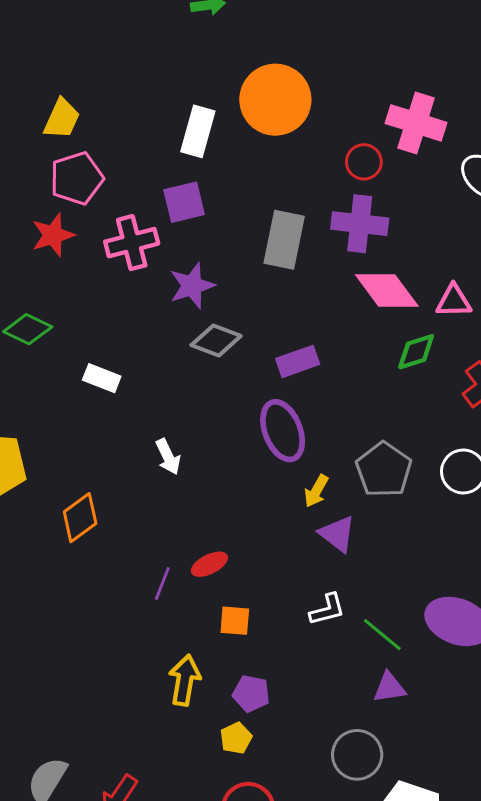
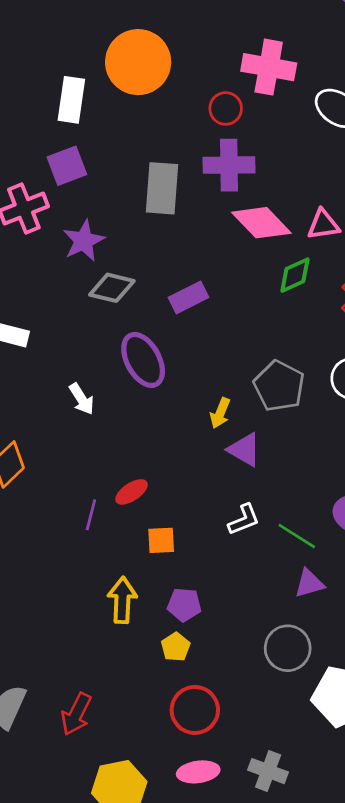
purple ellipse: (283, 431) -> (143, 360), moved

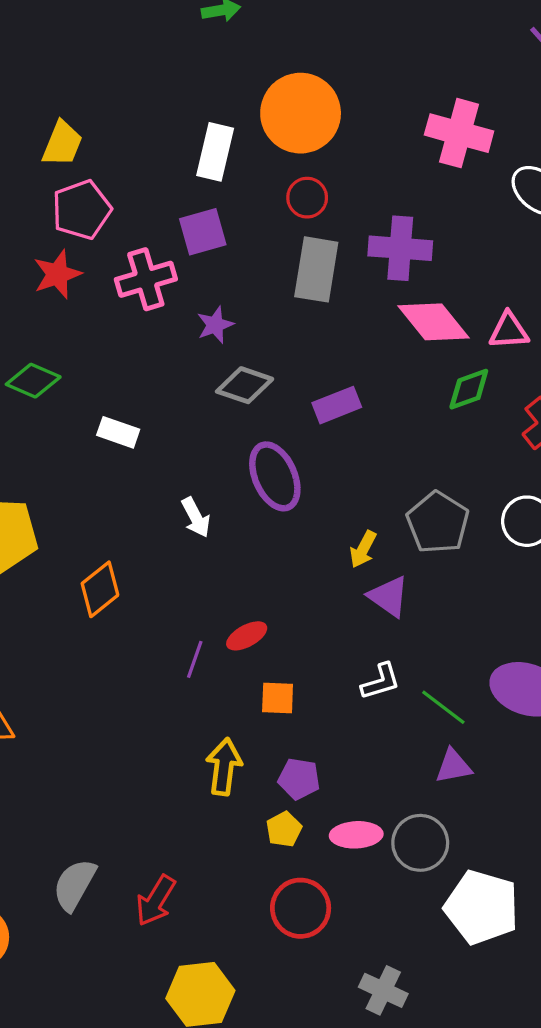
red circle: (226, 108) -> (307, 198), moved
purple star: (84, 241) -> (215, 325), size x0.7
pink ellipse: (198, 772) -> (356, 835), moved

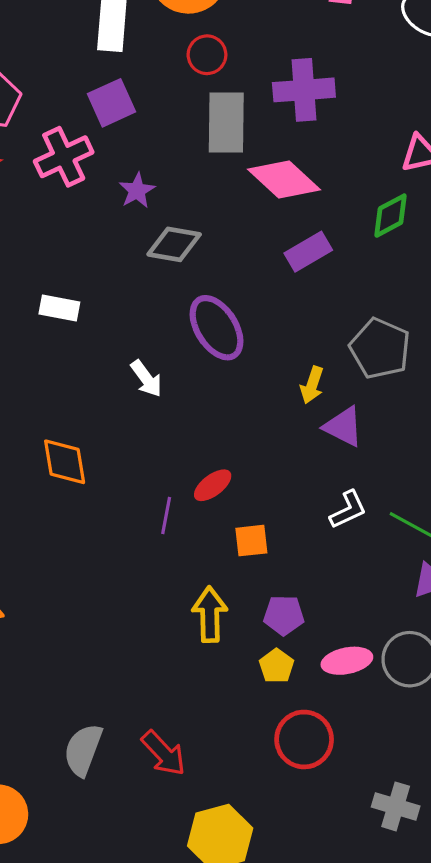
pink diamond: (434, 322) -> (284, 179), moved
purple rectangle: (337, 405) -> (308, 252), moved
orange diamond: (100, 589) -> (65, 462), turned -52
red arrow: (156, 901) -> (164, 753), turned -66

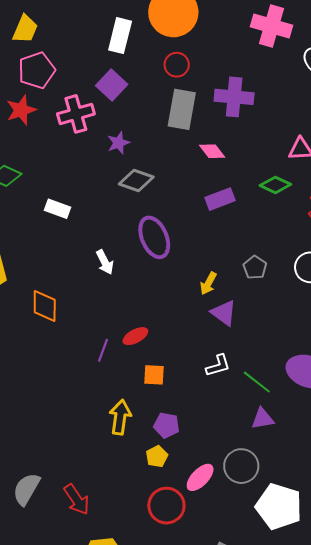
purple square: (112, 103) -> (112, 85), turned -32
pink diamond: (284, 179) -> (212, 151), size x0.6
green diamond: (391, 216) -> (275, 185), turned 44
gray pentagon: (380, 348) -> (255, 267), size x0.6
pink ellipse: (347, 661) -> (200, 477), moved, turned -44

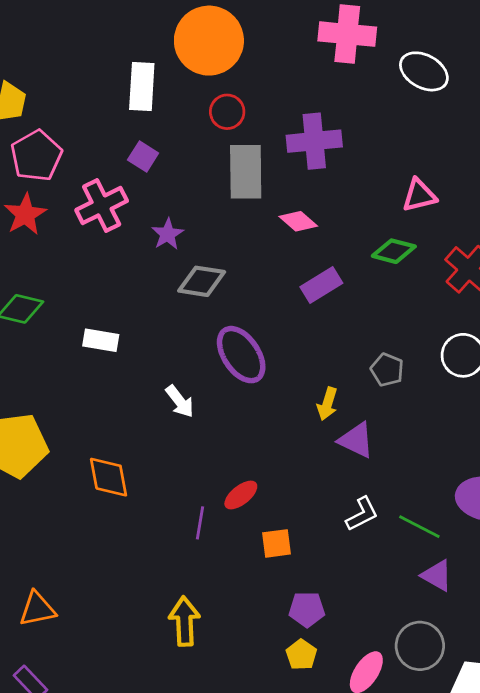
purple square: (112, 85) -> (143, 156), size x0.7
yellow arrow: (120, 417) -> (184, 621), moved
purple triangle: (263, 419) -> (437, 575), turned 50

